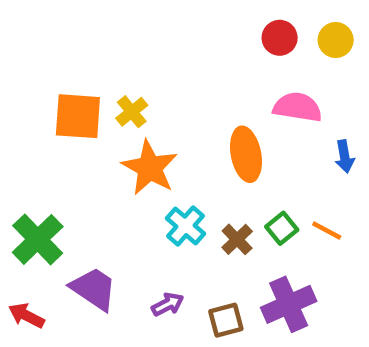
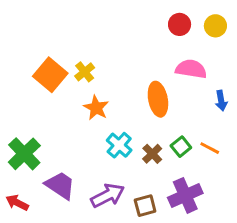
orange square: (78, 116) -> (50, 75), turned 36
orange star: (150, 168) -> (96, 108), size x0.7
purple arrow: (168, 304) -> (108, 195), size x1.6

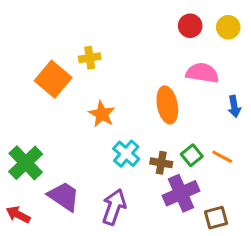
yellow cross: (85, 72) -> (90, 58), moved, turned 30
brown cross: (152, 154) -> (161, 163), turned -36
purple arrow: (108, 195) -> (114, 207), turned -44
purple cross: (185, 195) -> (181, 193), moved
brown square: (145, 206) -> (216, 218), moved

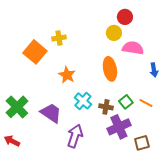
yellow circle: (228, 27) -> (114, 33), moved
purple trapezoid: (64, 196) -> (51, 113), moved

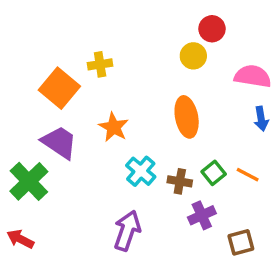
pink semicircle: (133, 48) -> (253, 76), moved
purple trapezoid: (51, 113) -> (59, 142), moved
purple cross: (119, 127) -> (202, 215), size x0.7

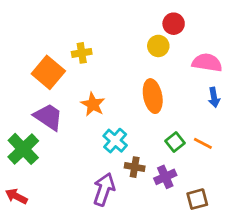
brown cross: (180, 181) -> (135, 167), moved

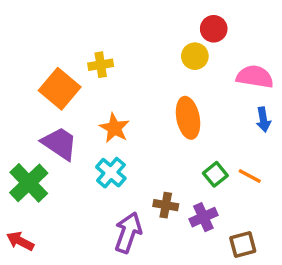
cyan cross: (115, 141) -> (111, 173), moved

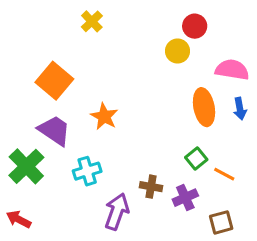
yellow cross: (101, 65) -> (92, 21), moved, turned -35
orange ellipse: (188, 118) -> (204, 107), moved
cyan cross: (111, 173) -> (87, 171), moved, turned 32
orange line: (250, 176) -> (224, 174), moved

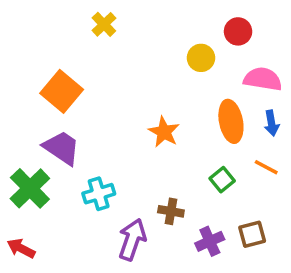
red circle: (195, 26) -> (238, 31), moved
orange star: (104, 116) -> (164, 132), moved
orange line: (224, 174) -> (266, 167), moved
purple cross: (185, 198) -> (210, 241), moved
brown square: (221, 222) -> (252, 234), moved

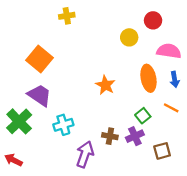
yellow cross: (104, 24) -> (67, 16), turned 35
purple cross: (210, 241) -> (135, 136), moved

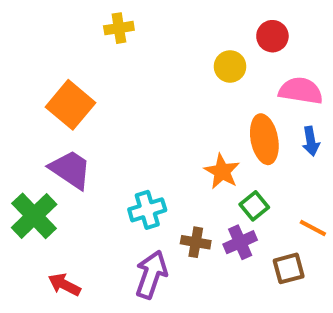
orange star: (105, 85) -> (222, 171), moved
orange line: (171, 108) -> (313, 228), moved
cyan cross: (63, 125) -> (147, 210), moved
red arrow: (13, 160) -> (64, 285), moved

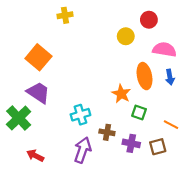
green square: (254, 206) -> (139, 112), turned -32
purple cross: (240, 242) -> (131, 143), moved, turned 35

